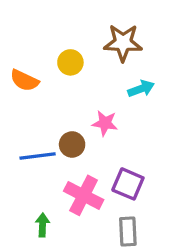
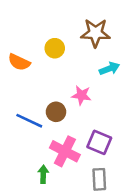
blue line: (38, 156) -> (29, 121), turned 32
green arrow: (43, 225) -> (43, 174), moved

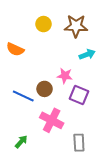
yellow circle: (55, 48) -> (44, 24), moved
purple square: (99, 142) -> (79, 95), moved
green arrow: (43, 174) -> (21, 142), moved, turned 40

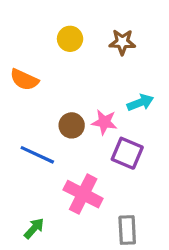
brown star: (76, 26) -> (122, 42), size x0.7
cyan arrow: (87, 54) -> (140, 103), moved
brown circle: (45, 89) -> (72, 125), moved

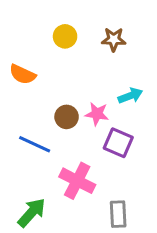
green arrow: (34, 228) -> (32, 213), size x1.5

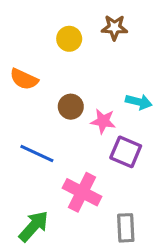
brown star: (114, 39) -> (114, 27), moved
cyan arrow: (130, 96) -> (139, 102), turned 35
brown circle: (67, 117) -> (71, 107), moved

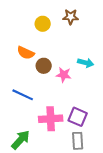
orange semicircle: (24, 79) -> (26, 53), moved
purple square: (126, 152) -> (78, 117), moved
pink cross: (82, 192) -> (51, 119), turned -30

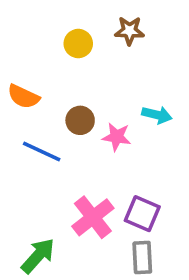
orange semicircle: (26, 53) -> (23, 97), moved
blue line: (23, 95) -> (42, 151), moved
pink cross: (51, 119) -> (93, 217), turned -35

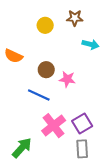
cyan arrow: (157, 115) -> (91, 44), moved
blue line: (42, 151) -> (39, 95), moved
purple square: (142, 214) -> (82, 123), turned 36

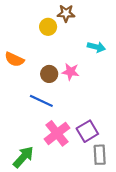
brown star: (75, 18) -> (66, 13), moved
pink star: (67, 79) -> (70, 72), moved
gray rectangle: (82, 149) -> (100, 155), moved

